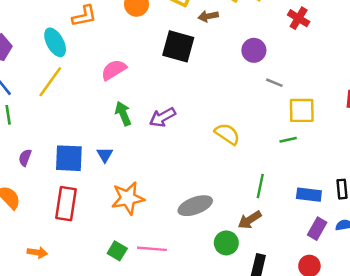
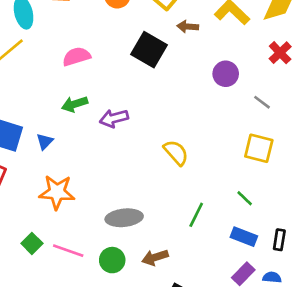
gray line: (274, 83) -> (262, 102), moved
green arrow: (123, 114) -> (75, 104), turned -100
green line: (288, 140) -> (245, 198), moved, turned 42
brown arrow: (250, 220) -> (155, 257), moved
green circle: (226, 243) -> (112, 260), moved

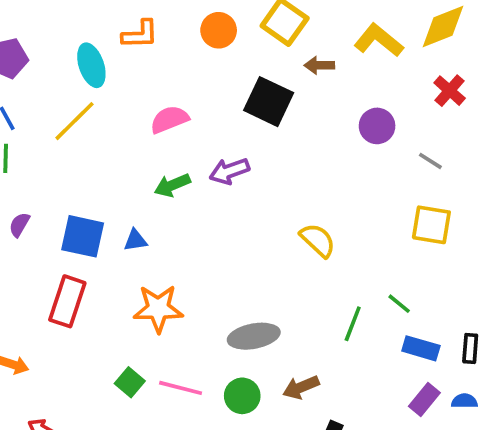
purple arrow: (114, 118) -> (229, 171), moved
blue triangle: (45, 141) -> (135, 240), turned 42
green line: (245, 198) -> (399, 304), moved

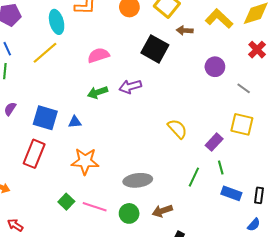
green line: (399, 304) -> (221, 168), turned 32
purple rectangle: (424, 400) -> (214, 142), moved
blue semicircle: (464, 401) -> (254, 225), turned 128

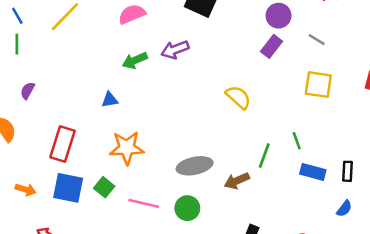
blue square: (45, 118) -> (68, 188), moved
purple rectangle: (214, 142) -> (271, 46), moved
green square: (66, 202) -> (104, 187), moved
brown arrow: (162, 211) -> (237, 181), moved

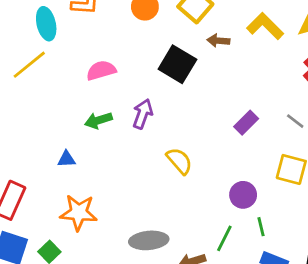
purple circle: (278, 16) -> (243, 195), moved
purple arrow: (175, 50) -> (143, 114), turned 124
yellow semicircle: (238, 97) -> (179, 161), moved

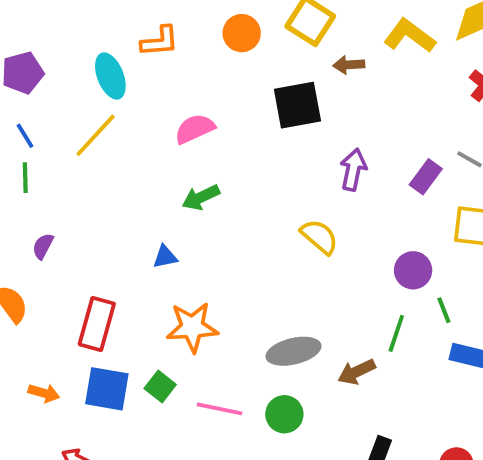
black square: (177, 64) -> (297, 105), turned -33
purple arrow: (143, 114) -> (353, 170), moved
purple rectangle: (246, 123) -> (426, 177), moved

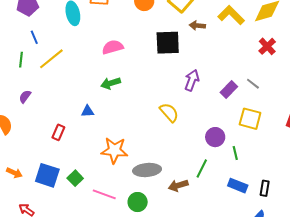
yellow line: (96, 135) -> (51, 59), moved
blue line: (25, 136) -> (34, 37), moved
green line: (444, 310) -> (235, 153), moved
red rectangle: (97, 324) -> (58, 132), moved, size x0.6
orange star: (192, 327) -> (114, 150), moved

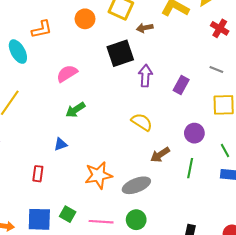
purple arrow: (192, 80) -> (145, 76), moved
purple rectangle: (229, 89) -> (181, 85), moved
green line: (235, 153) -> (225, 150), moved
brown arrow: (178, 185) -> (160, 155), moved

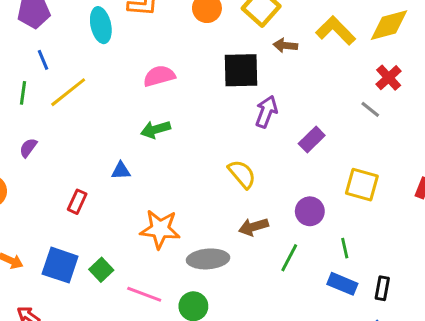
gray line: (216, 69) -> (370, 109), moved

